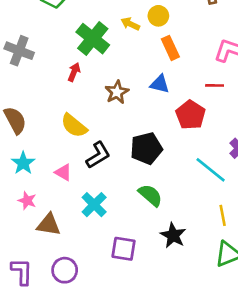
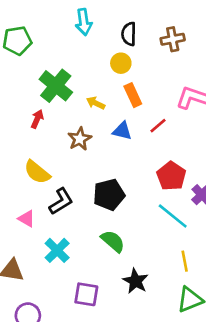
yellow arrow: (130, 24) -> (96, 103), moved
red line: (215, 85) -> (158, 126), moved, turned -42
red pentagon: (191, 115) -> (171, 176), moved

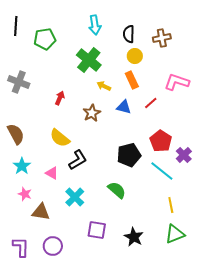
yellow circle: (121, 63) -> (135, 56), moved
green cross: (56, 86) -> (89, 60), moved
black pentagon: (109, 195) -> (129, 155), moved
black star: (135, 281) -> (134, 237), moved

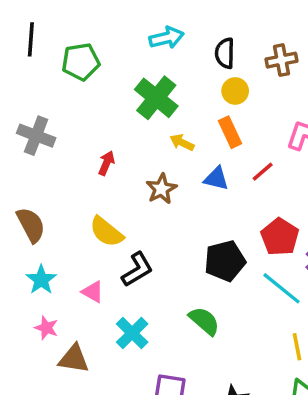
cyan arrow: (95, 25) -> (166, 38), turned -96

